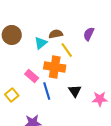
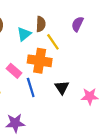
brown semicircle: (56, 34) -> (41, 24), turned 104

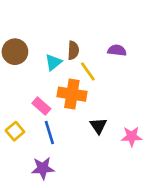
purple semicircle: (77, 24) -> (117, 50), turned 72
blue line: (31, 87) -> (49, 133), moved

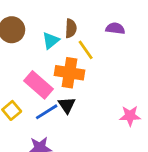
pink rectangle: (41, 106) -> (39, 85), size x1.5
black triangle: (98, 126) -> (67, 105), moved
blue line: (49, 133) -> (47, 112), turned 75

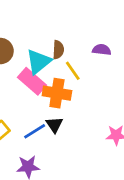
cyan triangle: (51, 40) -> (39, 62), size x1.5
pink rectangle: (39, 85) -> (32, 81), moved

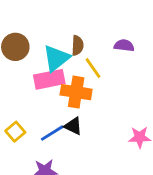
pink rectangle: (32, 81) -> (49, 79), turned -52
black triangle: (54, 125) -> (73, 126), turned -30

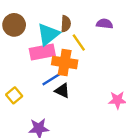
blue line: (52, 133) -> (52, 79), moved

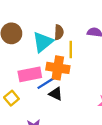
yellow line: (79, 43) -> (71, 50), turned 35
pink rectangle: (42, 52) -> (30, 74), moved

